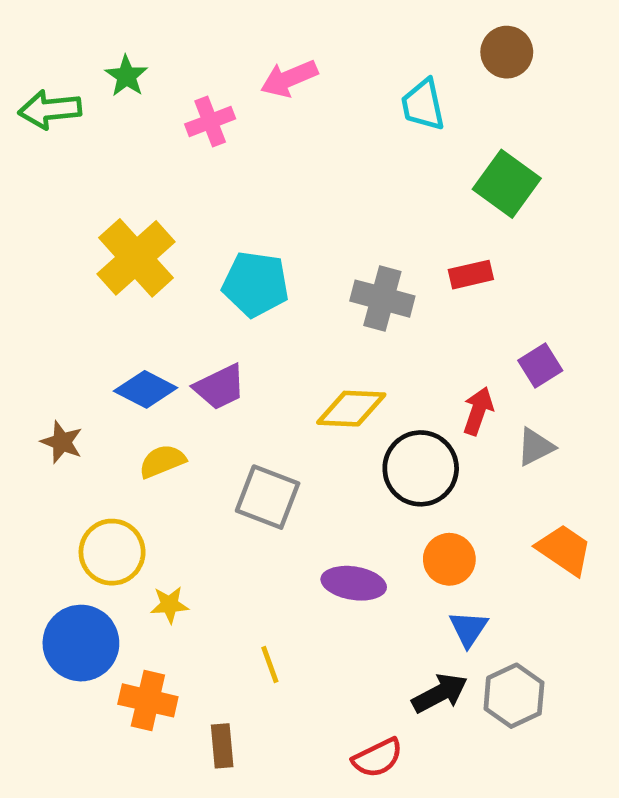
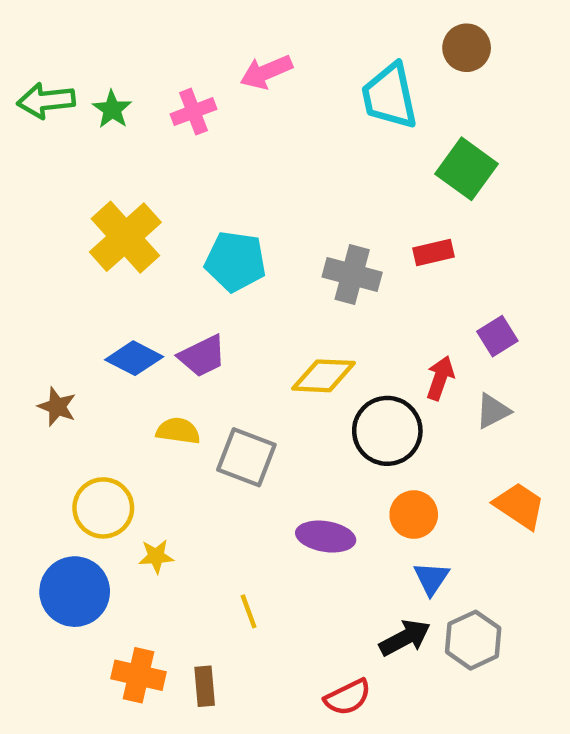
green star: (126, 76) -> (112, 109), moved
cyan trapezoid: (423, 105) -> (389, 96), size x1.4
yellow semicircle: (162, 461) -> (178, 431), moved, turned 30
orange cross: (148, 700) -> (138, 675), moved

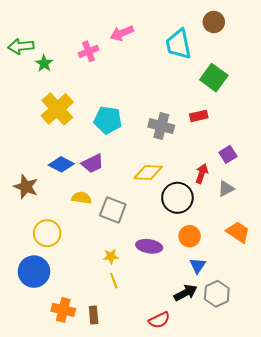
green star: (112, 109) -> (44, 63), moved
brown star: (57, 407) -> (26, 187), size x1.4
yellow star: (156, 556) -> (111, 256), moved

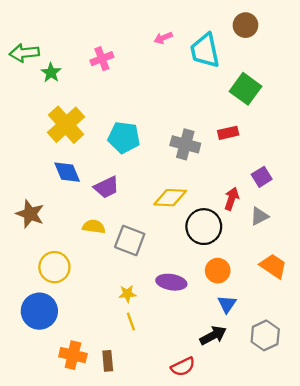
pink arrow: (122, 33) -> (163, 38), moved, size x0.7
blue diamond: (61, 164) -> (67, 172), moved, turned 40
gray hexagon: (217, 294) -> (265, 335), moved

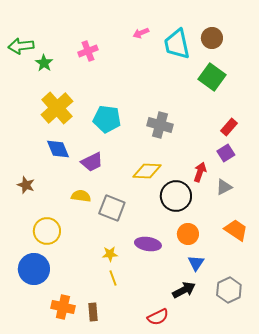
brown circle: (245, 25) -> (212, 38), moved
red rectangle: (228, 133) -> (229, 127), moved, turned -36
brown star: (30, 214) -> (26, 185), size x0.7

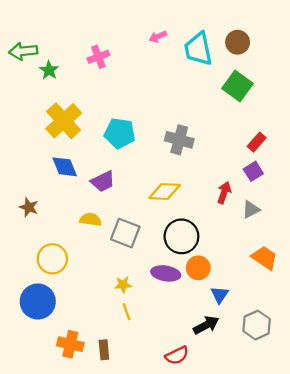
black circle: (176, 196) -> (181, 236), moved
orange circle: (188, 234) -> (198, 268), moved

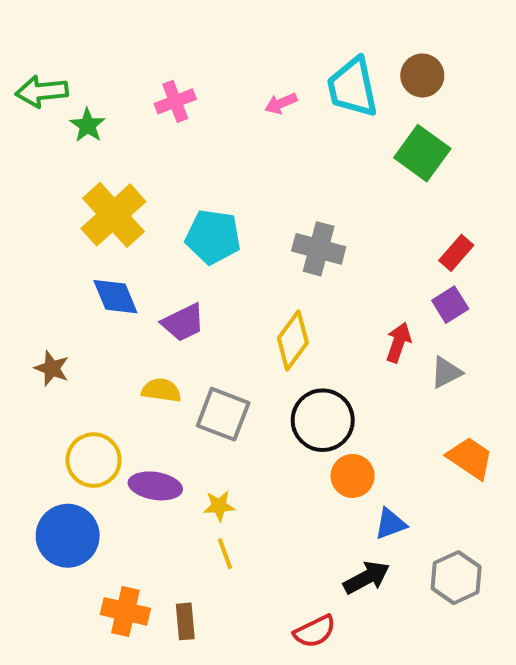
pink arrow: (158, 37) -> (281, 103), moved
yellow diamond: (165, 191) -> (293, 340), turned -56
purple ellipse: (166, 273) -> (155, 486), moved
blue triangle: (220, 295) -> (390, 524), turned 36

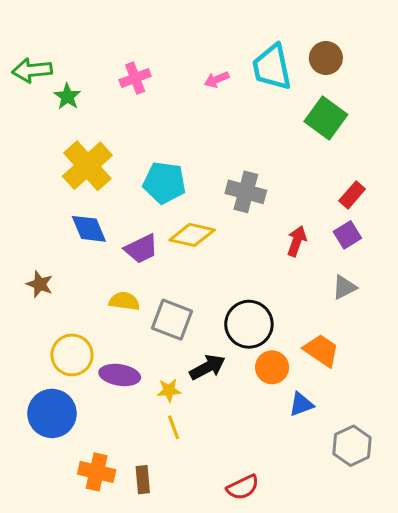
yellow diamond: (293, 340) -> (192, 235), moved, turned 66
red arrow: (398, 342) -> (297, 241), moved
orange trapezoid: (470, 458) -> (321, 350), moved
black arrow: (367, 578) -> (207, 367), moved

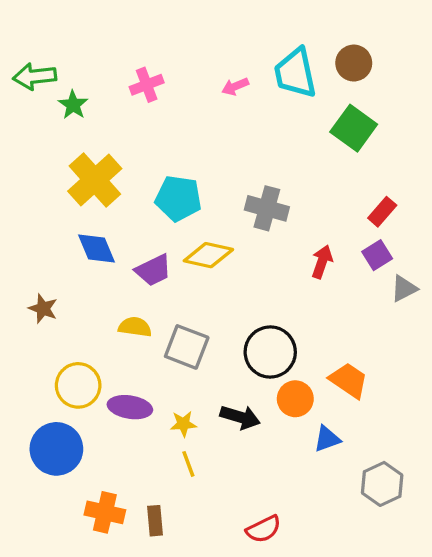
gray triangle: (344, 287) -> (404, 289), moved
black arrow: (207, 367) -> (240, 417), moved, turned 45

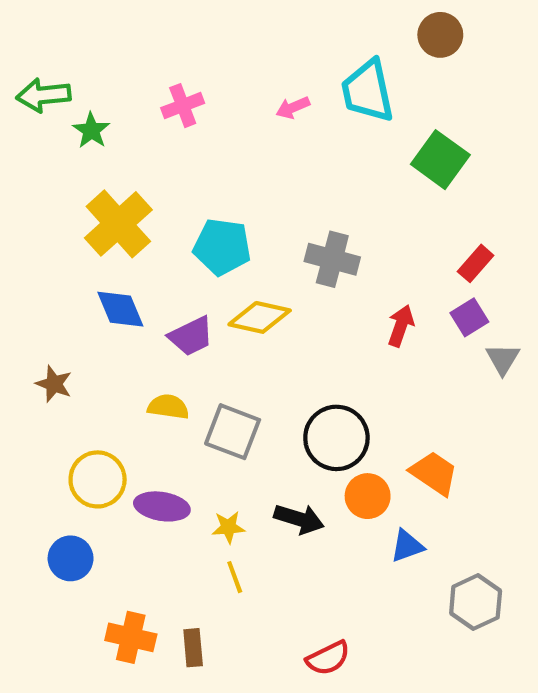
brown circle: (354, 63) -> (440, 35), moved
gray triangle: (404, 289) -> (503, 359), turned -32
blue circle: (56, 449) -> (71, 558), size x0.7

